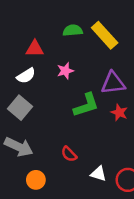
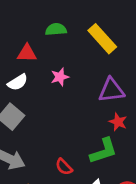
green semicircle: (73, 30) -> (56, 29), moved
green L-shape: (86, 105) -> (103, 151), moved

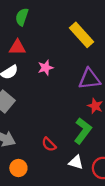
green semicircle: (56, 29) -> (22, 17), moved, turned -66
green L-shape: (103, 151) -> (83, 131), turned -35

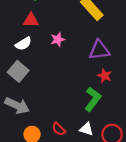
red semicircle: (49, 144) -> (59, 129), moved

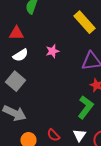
red triangle: (31, 20) -> (16, 33), moved
white triangle: (86, 129) -> (79, 135), turned 48

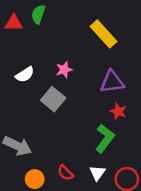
red triangle: (16, 33) -> (14, 23), moved
gray square: (15, 81) -> (53, 99), moved

